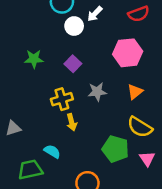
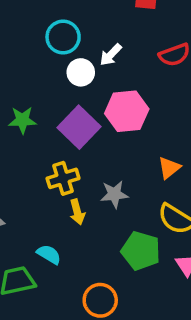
pink hexagon: (128, 53) -> (127, 111), moved
purple square: (73, 64) -> (79, 127), size x1.6
gray star: (97, 92) -> (114, 194), moved

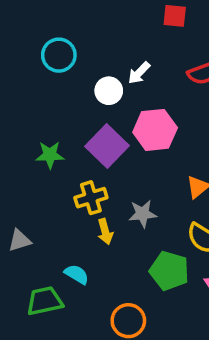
cyan circle: (63, 37) -> (59, 55), moved
green star: (22, 120) -> (50, 155), moved

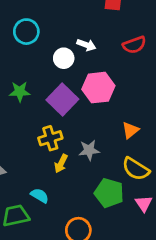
white arrow: (139, 73) -> (86, 45), turned -114
green star: (50, 155) -> (20, 92), moved
yellow arrow: (105, 232) -> (61, 164), turned 42

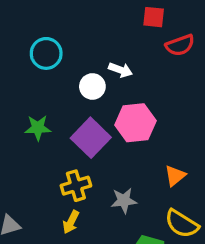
red semicircle: (134, 45) -> (180, 45), moved
yellow arrow: (61, 164) -> (71, 222), moved

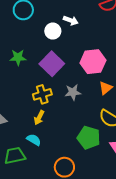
pink hexagon: (135, 123) -> (93, 62), moved
gray star: (124, 201) -> (73, 92), moved

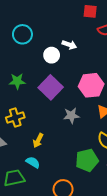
yellow cross: (42, 94) -> (15, 118), moved
green pentagon: (89, 138) -> (87, 160), turned -30

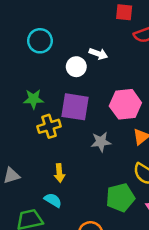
purple square: (51, 87) -> (75, 107), turned -35
yellow cross: (15, 118) -> (49, 126), moved
yellow arrow: (38, 140) -> (59, 173), turned -32

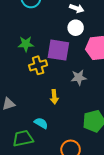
white circle: (76, 67) -> (76, 28), moved
yellow arrow: (59, 173) -> (54, 97), moved

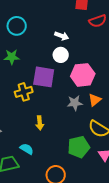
green star: (26, 44) -> (12, 57), moved
gray star: (79, 77) -> (75, 103), moved

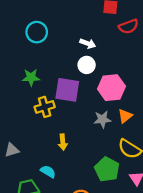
green star: (12, 57) -> (31, 77), moved
green pentagon: (79, 147) -> (107, 169), turned -30

